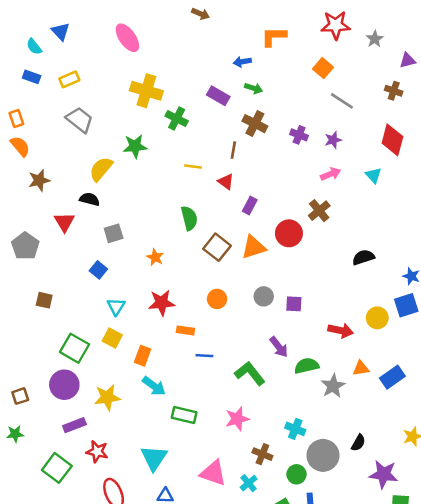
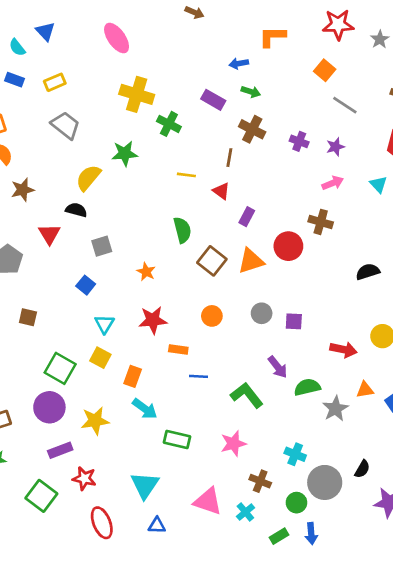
brown cross: (319, 211) -> (321, 222), turned -35

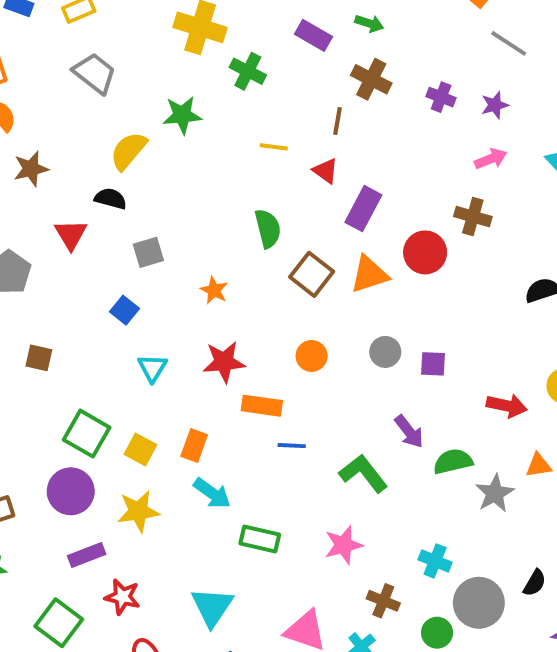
purple rectangle: (247, 217) -> (363, 209), size x1.5
orange rectangle: (178, 350) -> (262, 406), size x1.4
yellow square: (100, 358) -> (140, 449), moved

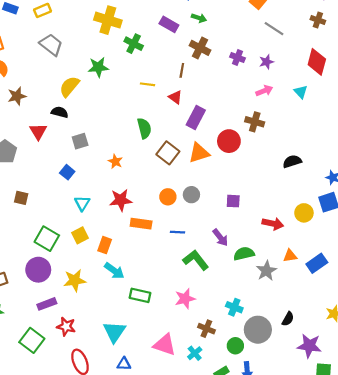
gray circle: (385, 352) -> (191, 195), moved
blue line: (292, 446) -> (178, 232), moved
yellow square: (140, 449) -> (80, 235), moved, turned 35

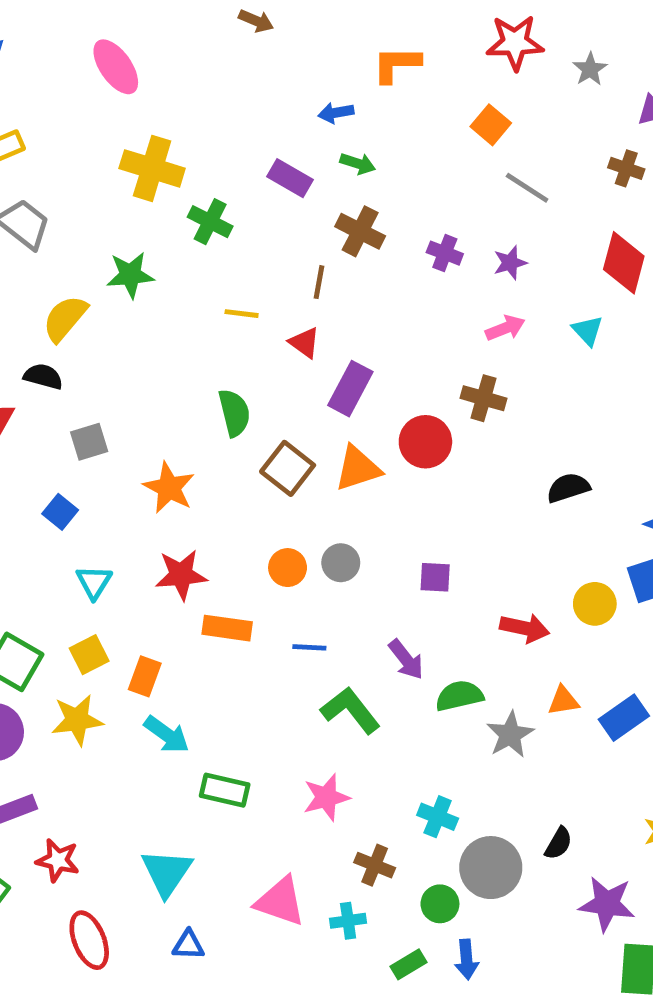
orange star: (115, 161) -> (169, 488), size x1.5
yellow star: (75, 280) -> (77, 720), moved
cyan cross: (195, 353) -> (348, 921), turned 32

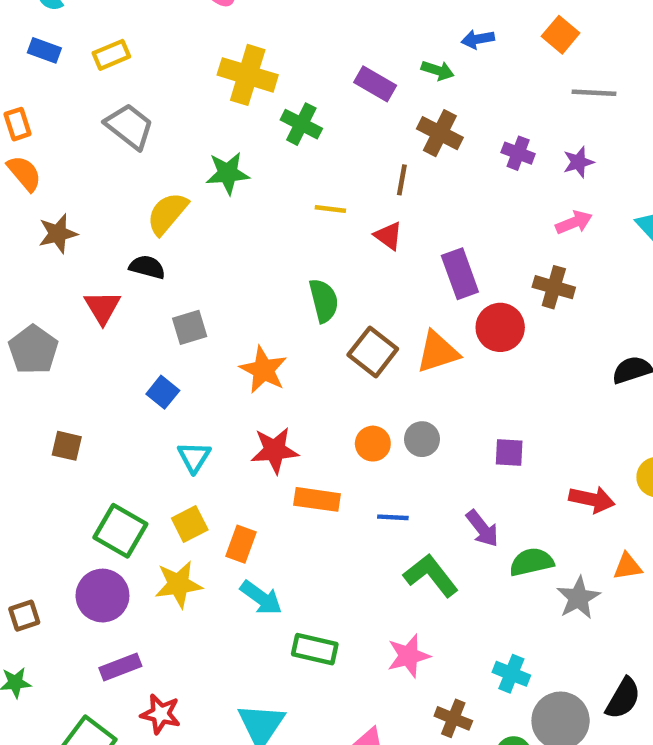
blue arrow: (336, 113) -> (478, 39), moved
gray line: (527, 188) -> (594, 93), turned -30
purple rectangle: (350, 389) -> (460, 274), moved, turned -48
black semicircle: (559, 843) -> (623, 698), size x1.4

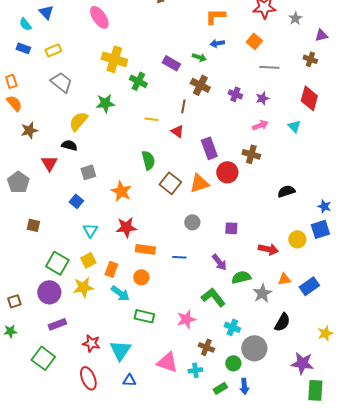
orange circle: (373, 444) -> (141, 277), moved
green L-shape: (431, 575) -> (213, 297), moved
black semicircle: (623, 698) -> (282, 322), moved
red star: (161, 714) -> (91, 343), moved

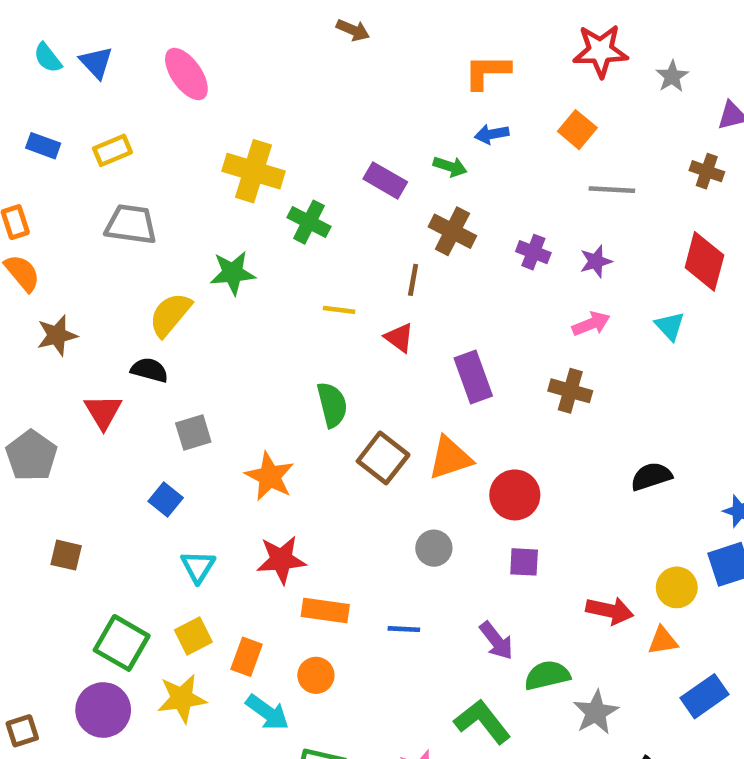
pink ellipse: (99, 17) -> (186, 74), moved
cyan semicircle: (25, 24) -> (48, 58), moved
gray trapezoid: (61, 82) -> (131, 224), turned -30
red circle: (227, 172) -> (515, 495), moved
orange triangle: (284, 279) -> (663, 641), moved

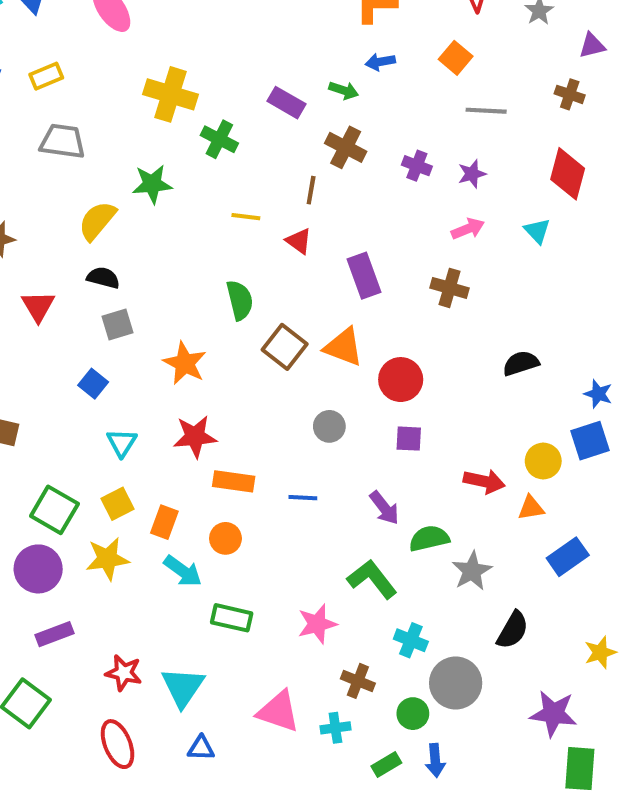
black semicircle: (149, 370) -> (103, 278), moved
orange triangle: (450, 458) -> (344, 347), turned 39

